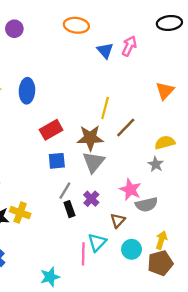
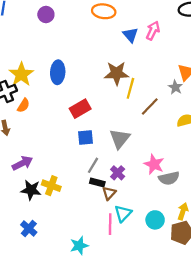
brown star: (90, 138) -> (117, 73), moved
gray star: (156, 164) -> (175, 87), moved
black rectangle: (69, 209) -> (97, 182), turned -56
brown triangle: (118, 221) -> (109, 193), moved

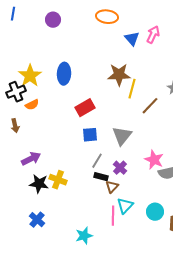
orange semicircle: (23, 105) -> (32, 105), turned 32

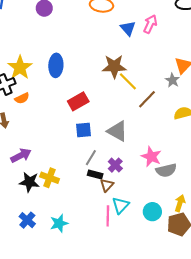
yellow line: (132, 89) -> (128, 81), turned -60
gray triangle: (122, 136) -> (117, 131), turned -40
cyan star: (84, 236) -> (59, 223), moved

